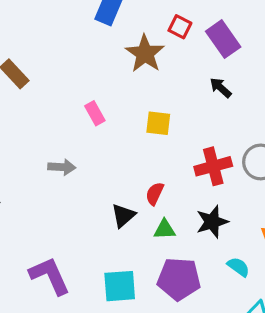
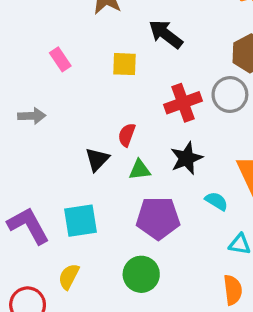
black arrow: (221, 88) -> (166, 34), moved, size x1.5
cyan square: (120, 286) -> (81, 221), moved

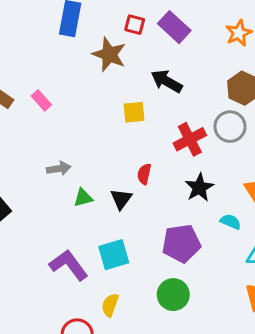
pink rectangle: (60, 59) -> (41, 100), moved
green triangle: (140, 170) -> (83, 198), moved

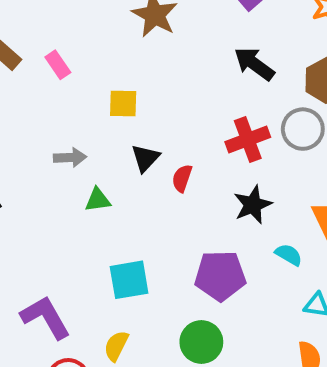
black arrow: (167, 81) -> (254, 64), moved
yellow square: (134, 112) -> (123, 103), moved
black triangle: (121, 199) -> (145, 158), moved
purple L-shape: (69, 265) -> (45, 317), moved

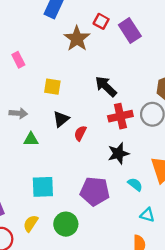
black arrow: (254, 64) -> (106, 86), moved
green circle: (201, 342) -> (66, 224), moved

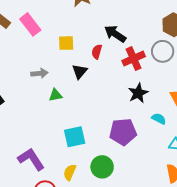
pink rectangle: (18, 60) -> (30, 24), size x1.5
red semicircle: (80, 133) -> (97, 52), moved

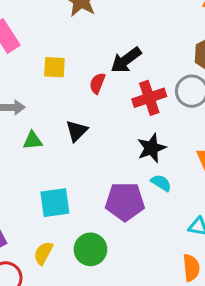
black arrow: (115, 34) -> (126, 60), turned -75
black triangle: (80, 71) -> (77, 131), moved
cyan semicircle: (159, 119) -> (161, 183), moved

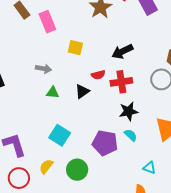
red semicircle: (97, 83) -> (98, 75), moved, turned -136
red cross: (149, 98) -> (121, 82), moved
cyan square: (55, 203) -> (60, 135), turned 30

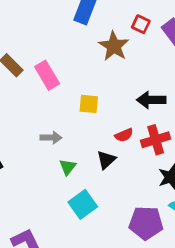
black arrow: (122, 52) -> (151, 100), turned 35
green triangle: (53, 92) -> (68, 167), turned -48
cyan square: (60, 135) -> (83, 204), moved, turned 30

